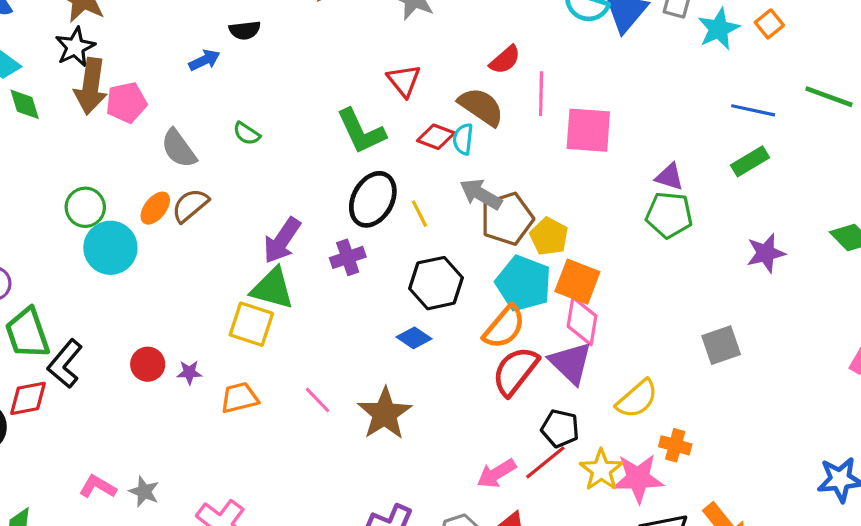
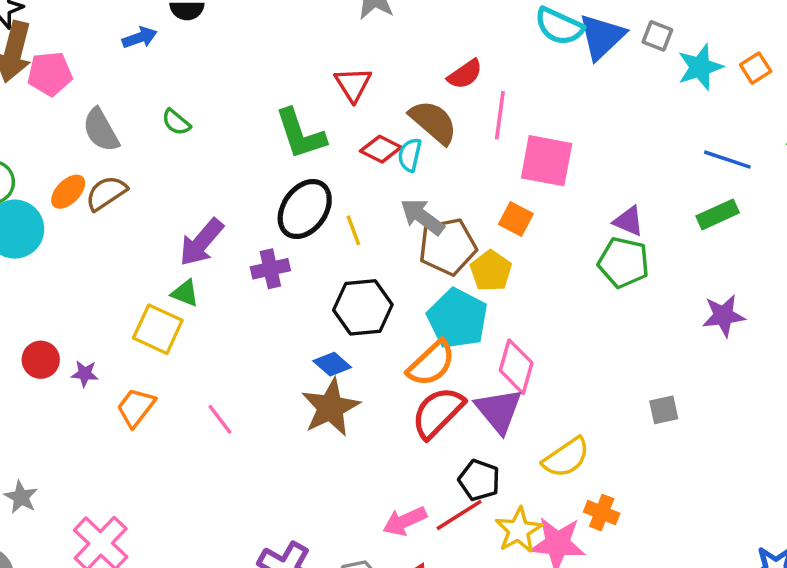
orange square: (577, 282) -> (516, 219), moved, size x0.7
green triangle: (272, 289) -> (185, 293), size x0.6
gray square: (721, 345) -> (664, 410), size x0.7
orange trapezoid: (239, 398) -> (136, 407), turned -45
brown star: (385, 414) -> (330, 407), moved

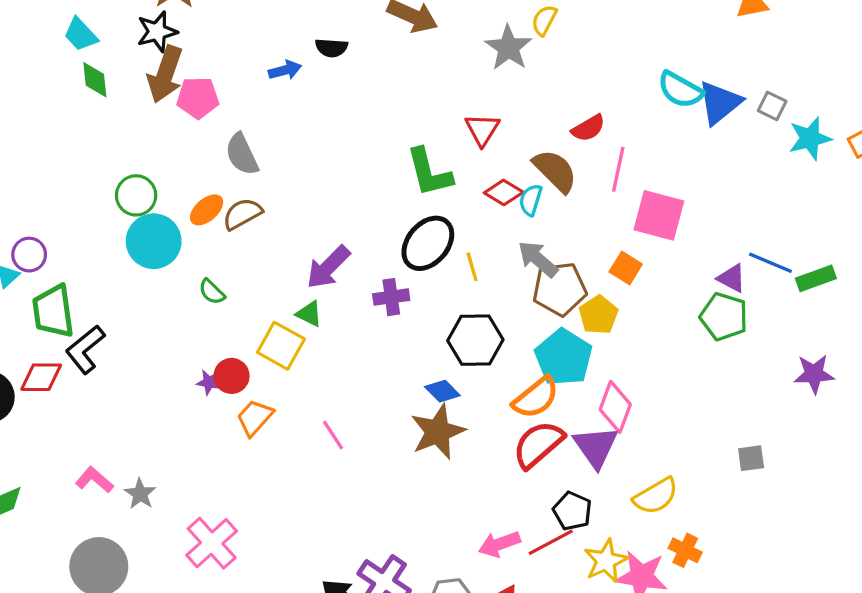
green semicircle: (176, 122) -> (212, 292), moved
blue line: (727, 160) -> (770, 263), moved
red circle: (41, 360) -> (232, 376), moved

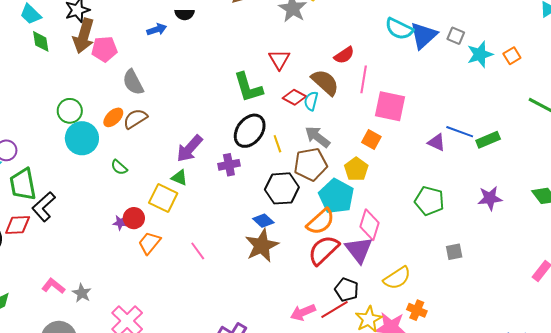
brown pentagon: (560, 289) -> (310, 164), moved
green pentagon: (724, 317) -> (429, 201), moved

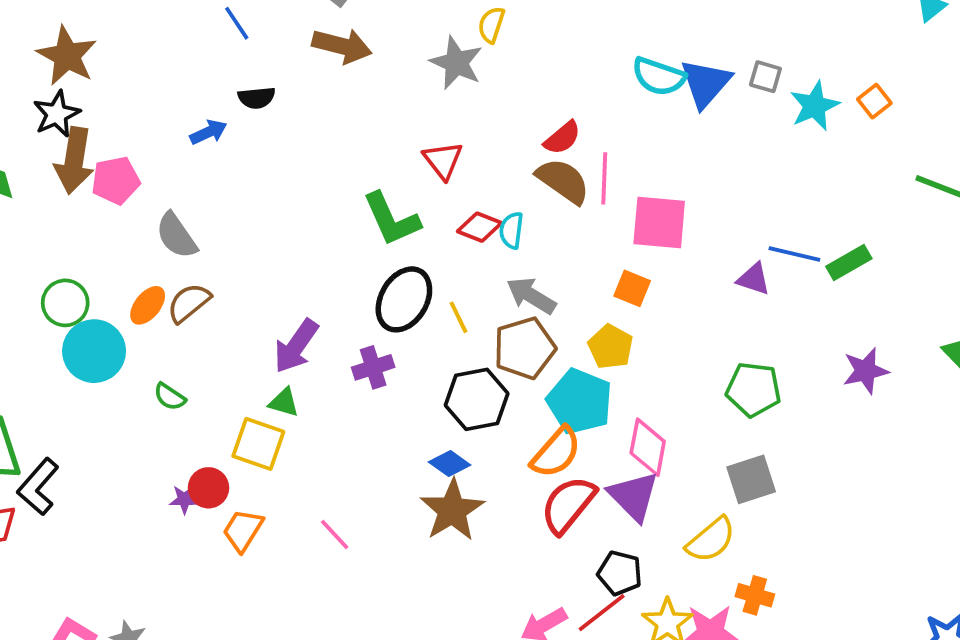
brown semicircle: (325, 82) -> (563, 181), moved
gray square: (454, 252) -> (751, 479), moved, size x1.5

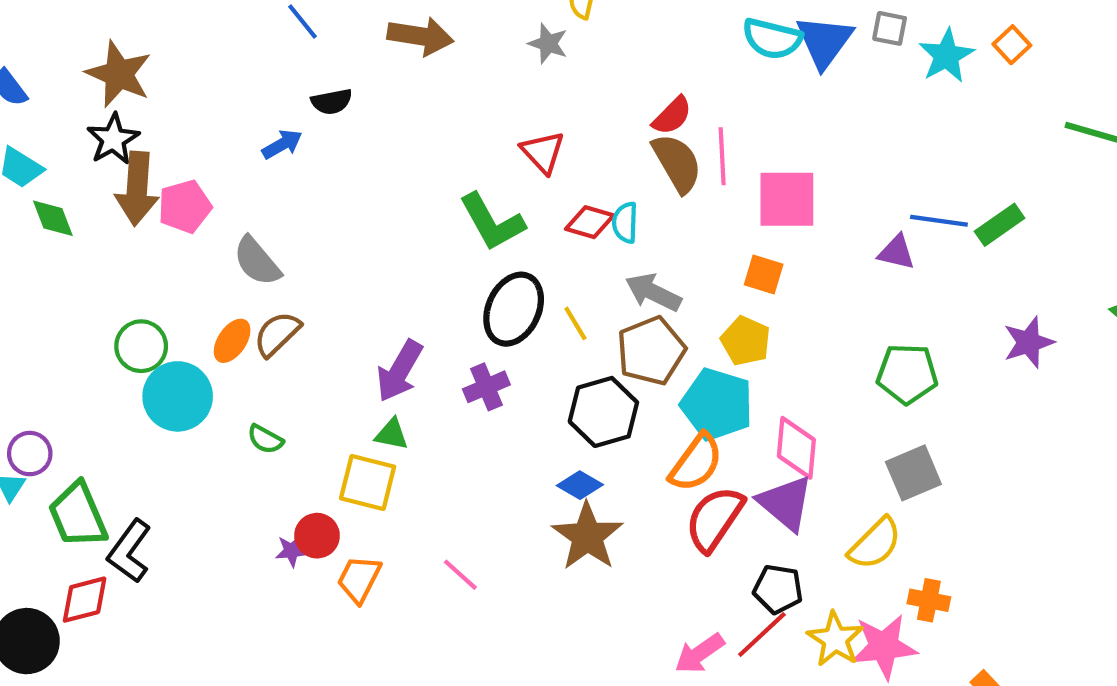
gray star: (456, 63) -> (548, 44), size x0.7
brown semicircle: (563, 181) -> (677, 163), turned 30

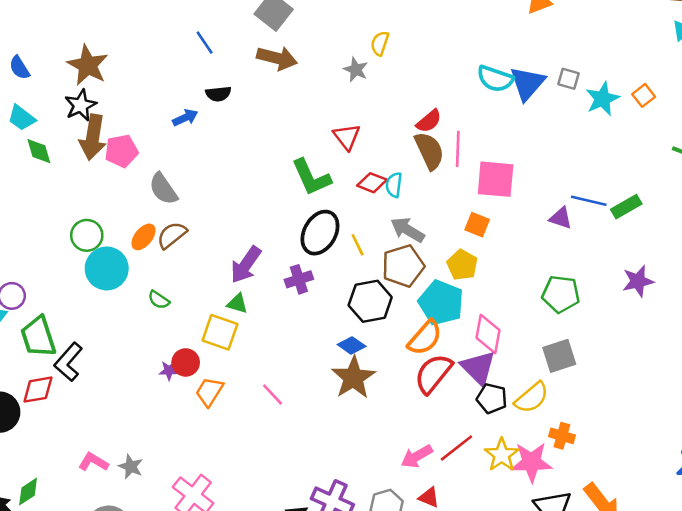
black pentagon: (778, 589) -> (492, 398), moved

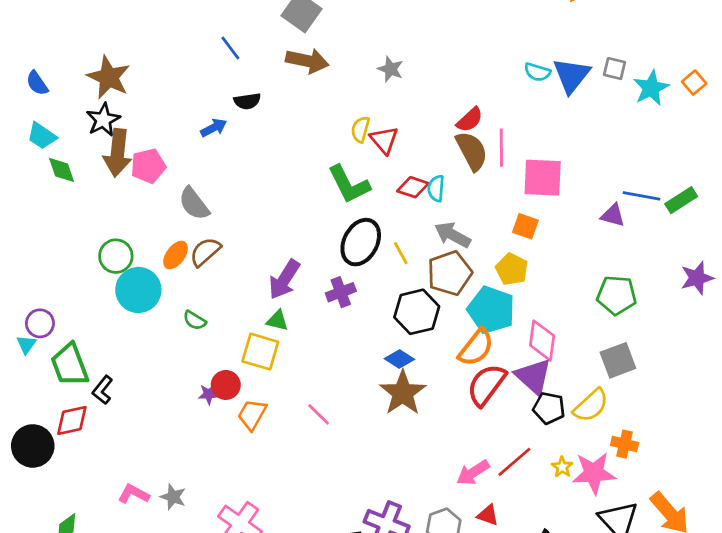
yellow semicircle: (380, 43) -> (360, 129), moved
cyan semicircle: (495, 79) -> (537, 72), size x0.7
black L-shape: (68, 362) -> (103, 390), size x0.7
yellow star: (502, 455) -> (562, 467), size x0.6

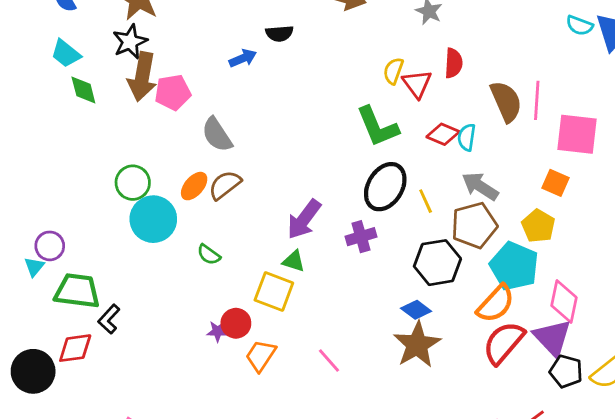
red semicircle: (470, 120) -> (453, 63), moved, turned -48
green trapezoid: (70, 365) -> (77, 291), turned 114

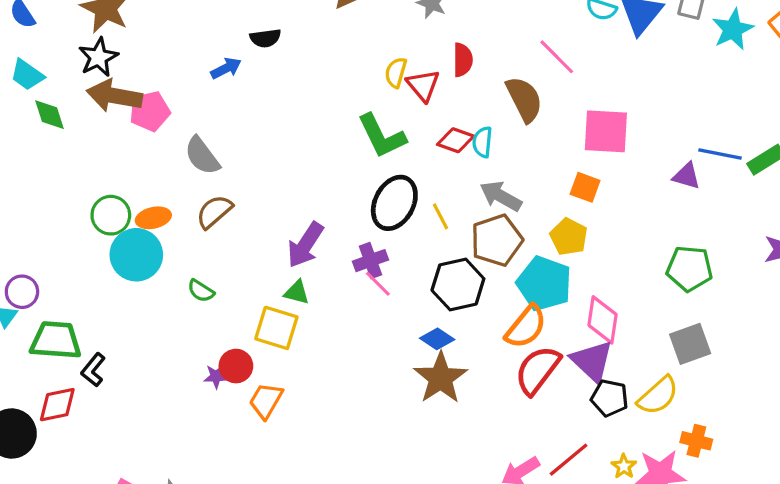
brown arrow: (142, 77) -> (114, 96), turned 93
pink line: (537, 100) -> (557, 57), moved, turned -45
orange ellipse: (194, 186) -> (153, 218), moved, turned 40
pink line: (329, 360) -> (378, 284), moved

